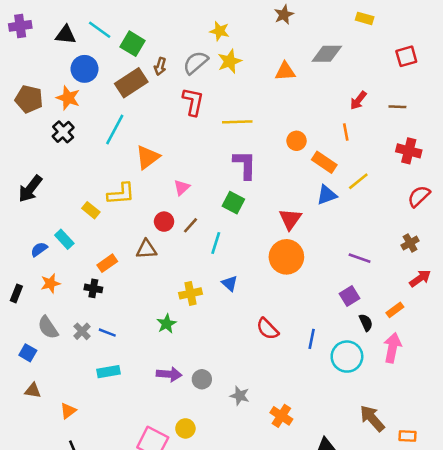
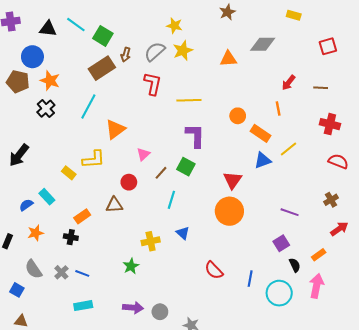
blue circle: (85, 69) -> (32, 57), moved
red semicircle: (419, 196) -> (338, 161), turned 66
brown line: (191, 225) -> (161, 173), moved

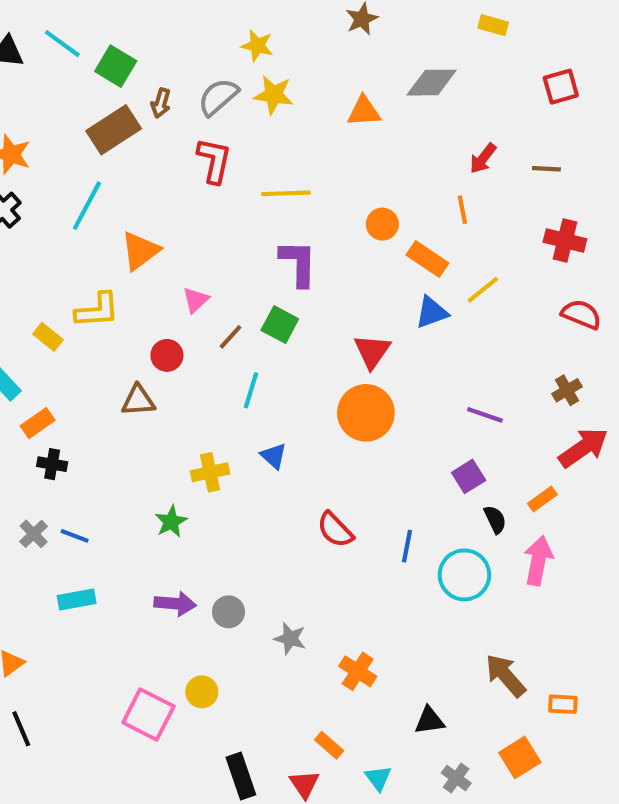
yellow star: (183, 50) -> (274, 95), turned 30
orange rectangle: (82, 216) -> (38, 423), moved
red arrow: (339, 229) -> (583, 448), size x1.4

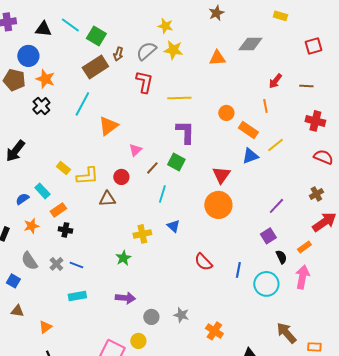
yellow L-shape: (97, 310) -> (87, 176), moved
purple line: (485, 415) -> (276, 206), turned -66
gray circle: (228, 612) -> (151, 317), moved

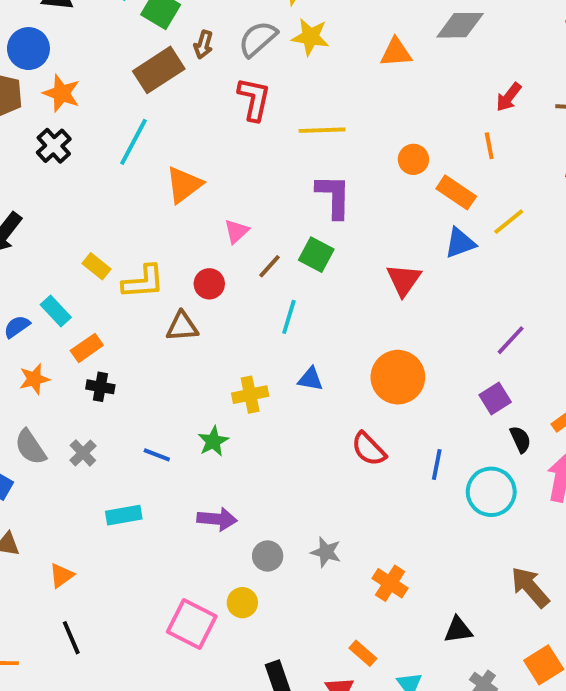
orange circle: (218, 205) -> (398, 377), moved
blue triangle: (173, 226) -> (310, 379), turned -32
blue line: (76, 265) -> (157, 455), moved

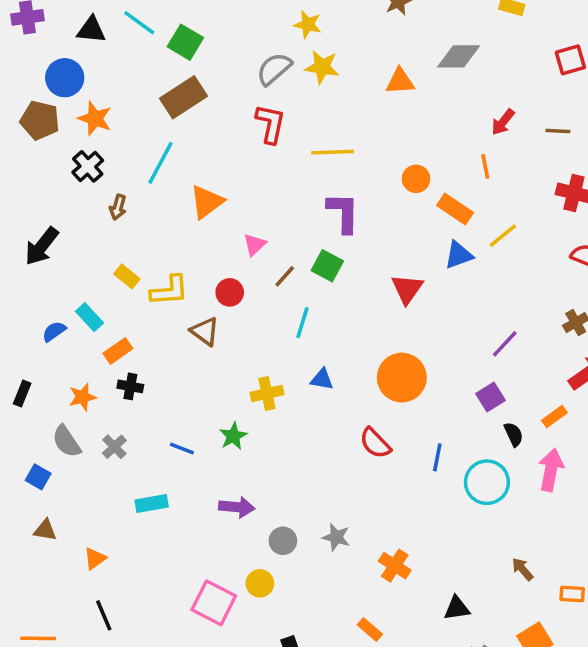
brown arrow: (203, 45) -> (118, 207), moved
brown triangle: (182, 327) -> (205, 331), turned 40
orange star: (34, 379) -> (82, 397), moved
brown arrow: (530, 587) -> (522, 569), size x0.6

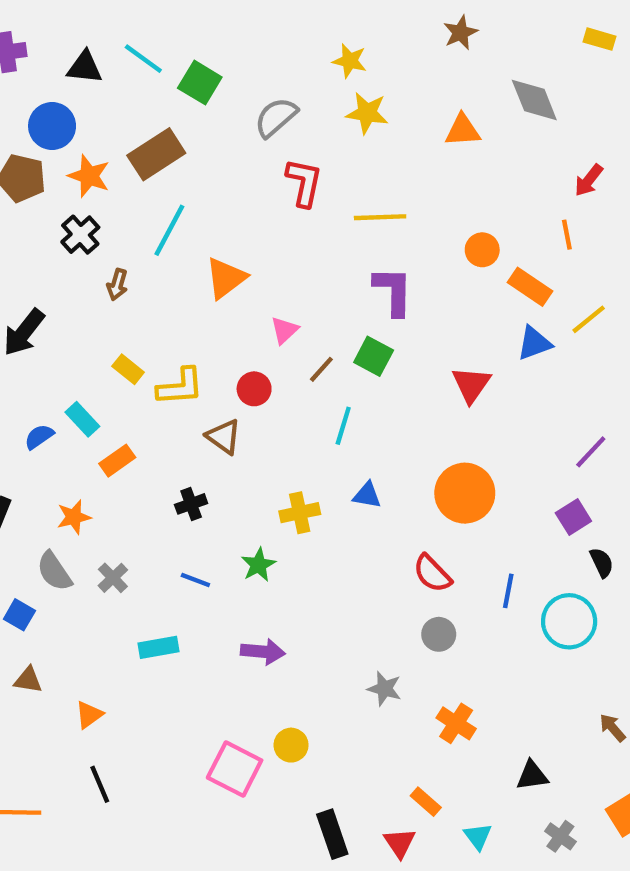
gray diamond: (459, 56) -> (534, 100), turned 69
gray semicircle: (274, 69) -> (276, 117), moved
brown rectangle: (184, 97) -> (156, 154), moved
black cross: (130, 386) -> (191, 504), moved, turned -30
gray circle: (283, 541) -> (439, 634), moved

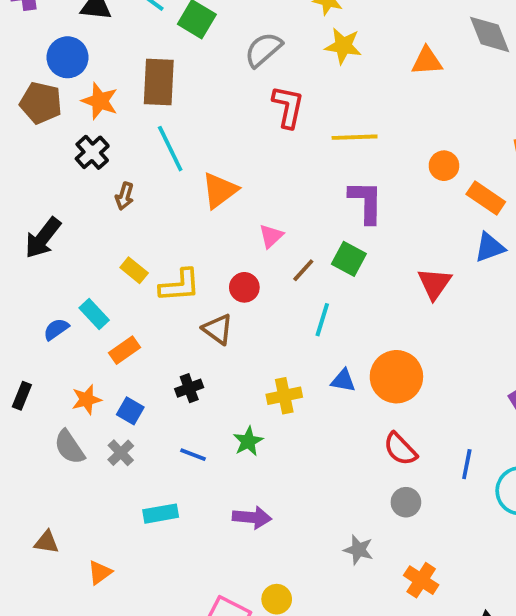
brown rectangle: (156, 154) -> (159, 82), turned -54
cyan line: (169, 230) -> (170, 149), turned -54
orange circle: (465, 493) -> (396, 377), moved
blue square: (19, 615) -> (130, 411), moved

